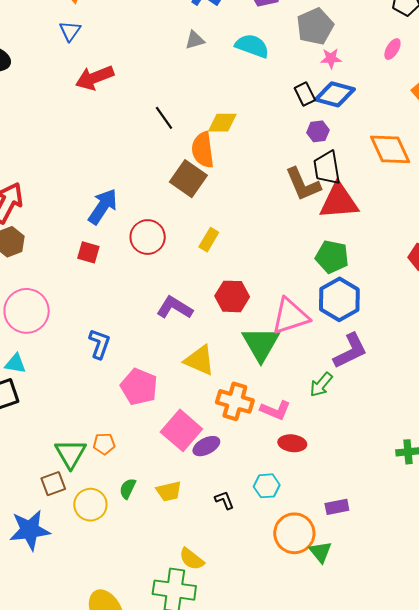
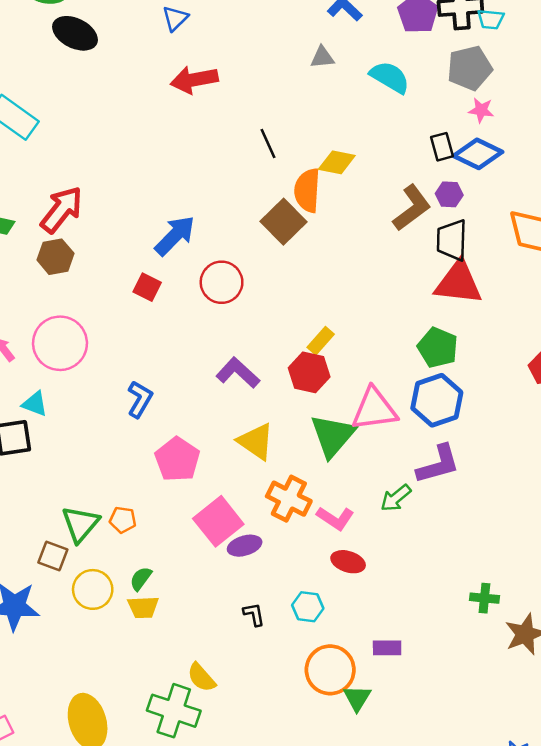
brown L-shape: (303, 184) -> (412, 208), moved, turned -114
yellow rectangle: (209, 240) -> (321, 341), moved
brown square: (53, 484) -> (53, 556), turned 30
yellow trapezoid: (169, 491) -> (143, 607), moved

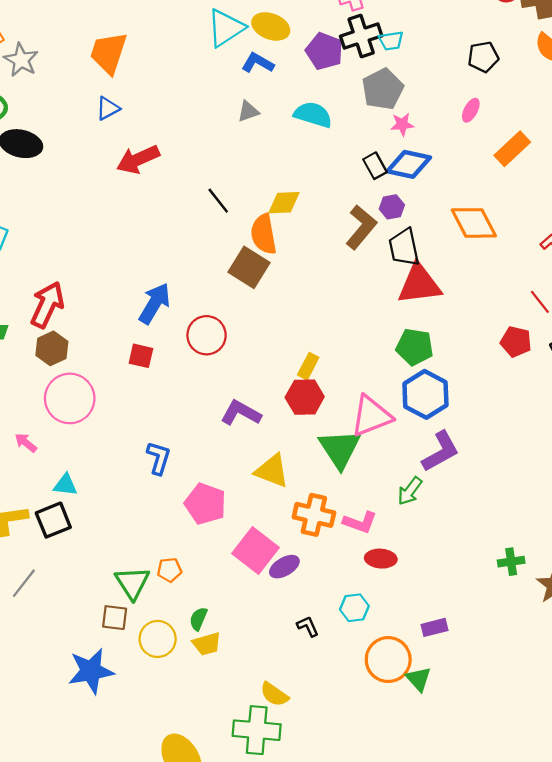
blue triangle: (175, 18) -> (108, 108), turned 30
pink circle: (60, 343) -> (70, 398), moved

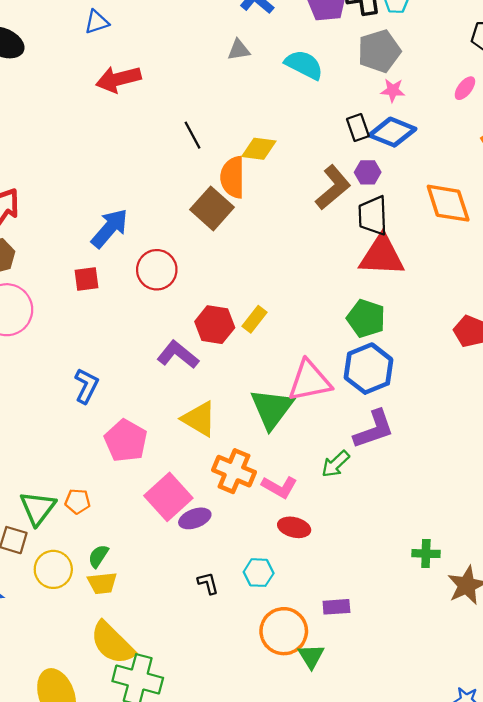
red square: (141, 356) -> (87, 279), turned -30
red hexagon: (305, 397) -> (215, 325), moved
yellow semicircle: (274, 694) -> (112, 643), moved, size x1.6

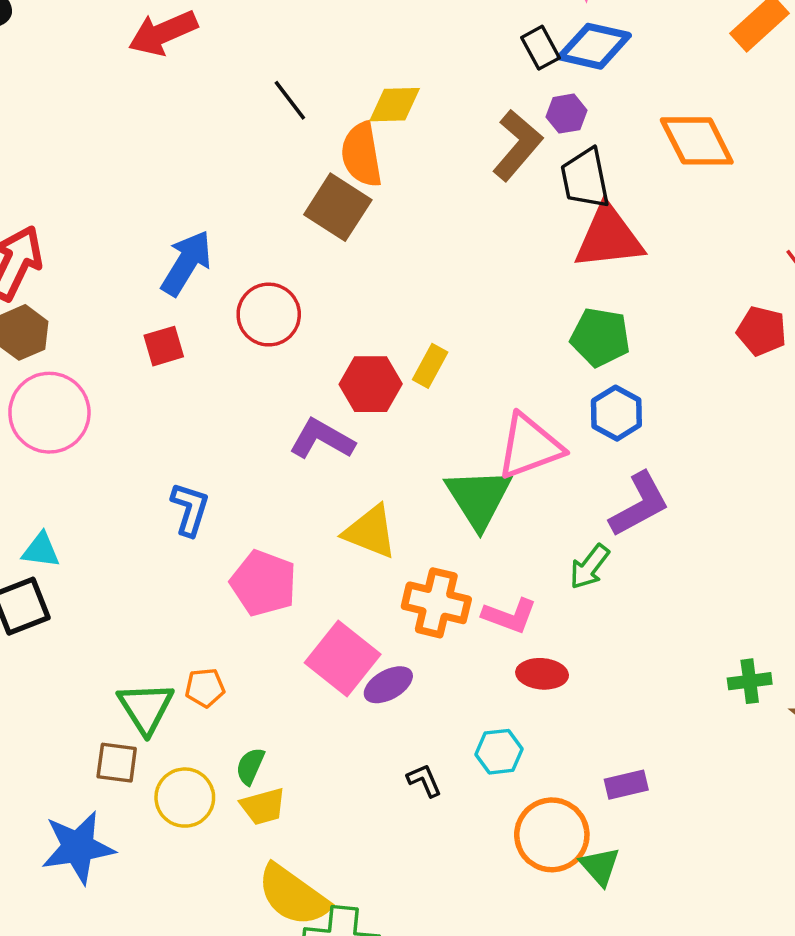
blue hexagon: (369, 369) -> (616, 413), size x0.7

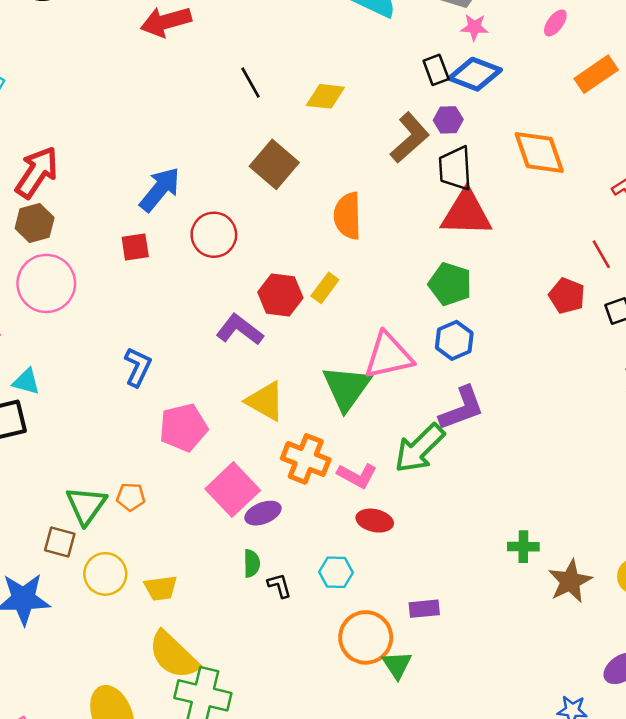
orange semicircle: (362, 155) -> (348, 216), moved
green arrow: (590, 567) -> (420, 448), size x1.6
pink pentagon: (264, 583) -> (183, 428), turned 30
green semicircle: (250, 766) -> (252, 563), moved, turned 148

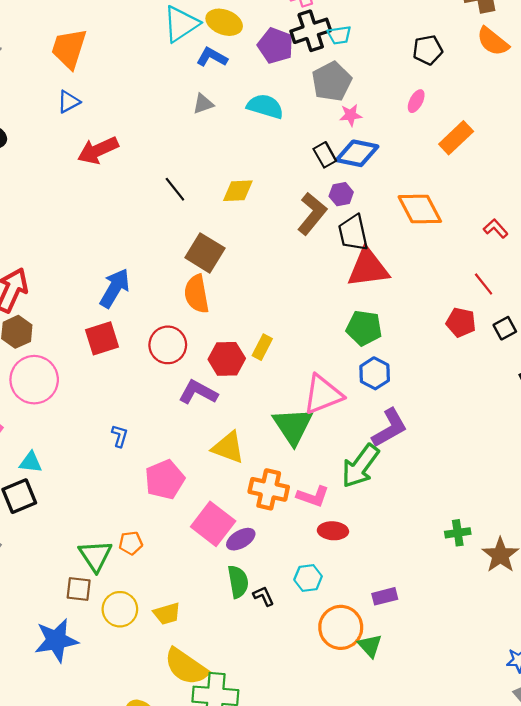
orange semicircle: (348, 216) -> (197, 294), moved
red circle: (214, 235) -> (168, 345), moved
red square: (135, 247) -> (102, 338), size x1.4
blue L-shape: (138, 367) -> (120, 436), size x0.7
green semicircle: (252, 563) -> (238, 582), size x1.4

